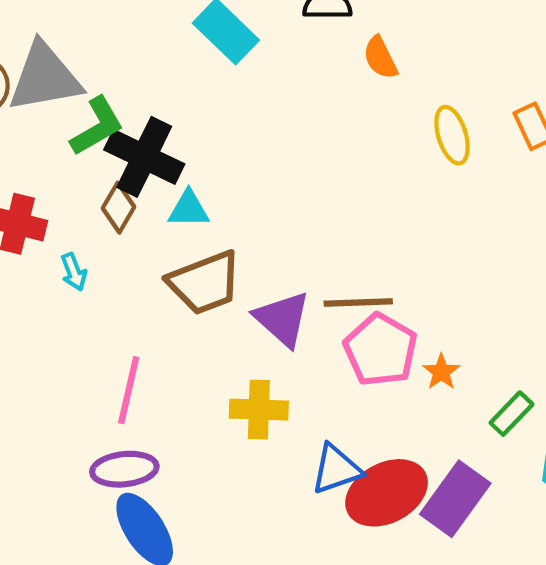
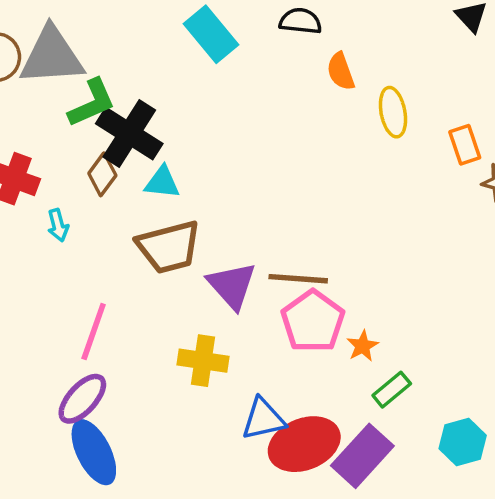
yellow ellipse: (452, 135) -> (393, 112), moved
green rectangle: (511, 414) -> (392, 390), moved
purple ellipse: (124, 469) -> (82, 399), turned -48

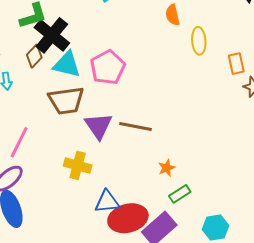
cyan triangle: (162, 182) -> (67, 64), size x1.4
pink pentagon: (313, 321) -> (108, 67), moved

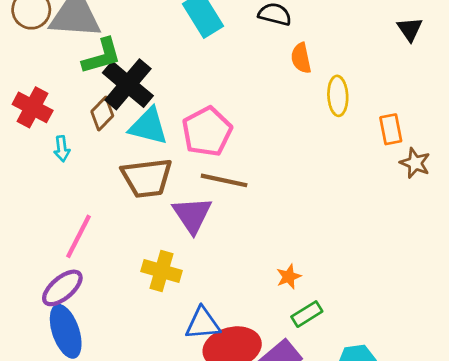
brown line: (136, 127) -> (224, 180), moved

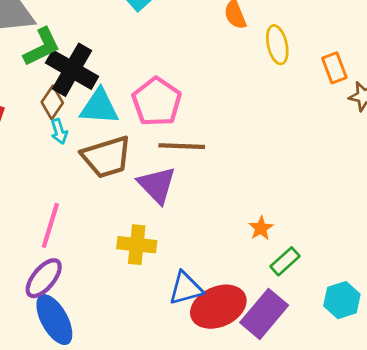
cyan arrow: (62, 149) -> (59, 131), moved

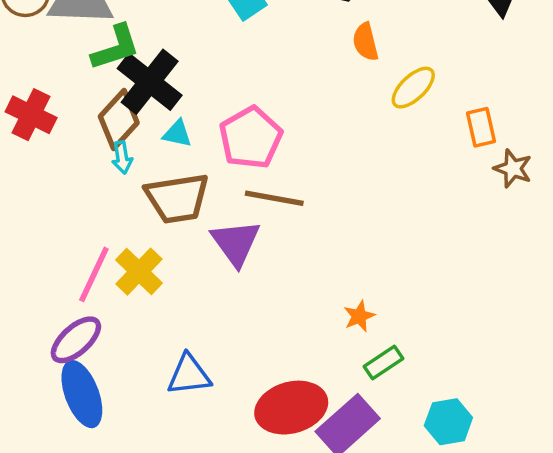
yellow ellipse: (277, 45) -> (413, 88), turned 51
brown diamond: (52, 102) -> (119, 120), size x1.4
cyan triangle: (99, 107) -> (177, 134), size x0.6
yellow cross: (137, 245) -> (139, 272), moved, turned 30
blue triangle: (186, 288) -> (189, 375), moved

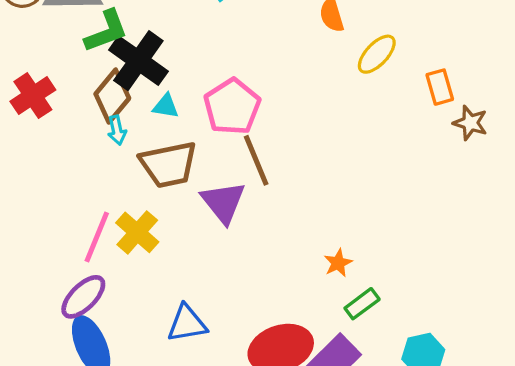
red cross: (31, 115) -> (33, 96), turned 33
brown line: (274, 198) -> (256, 160), turned 60

